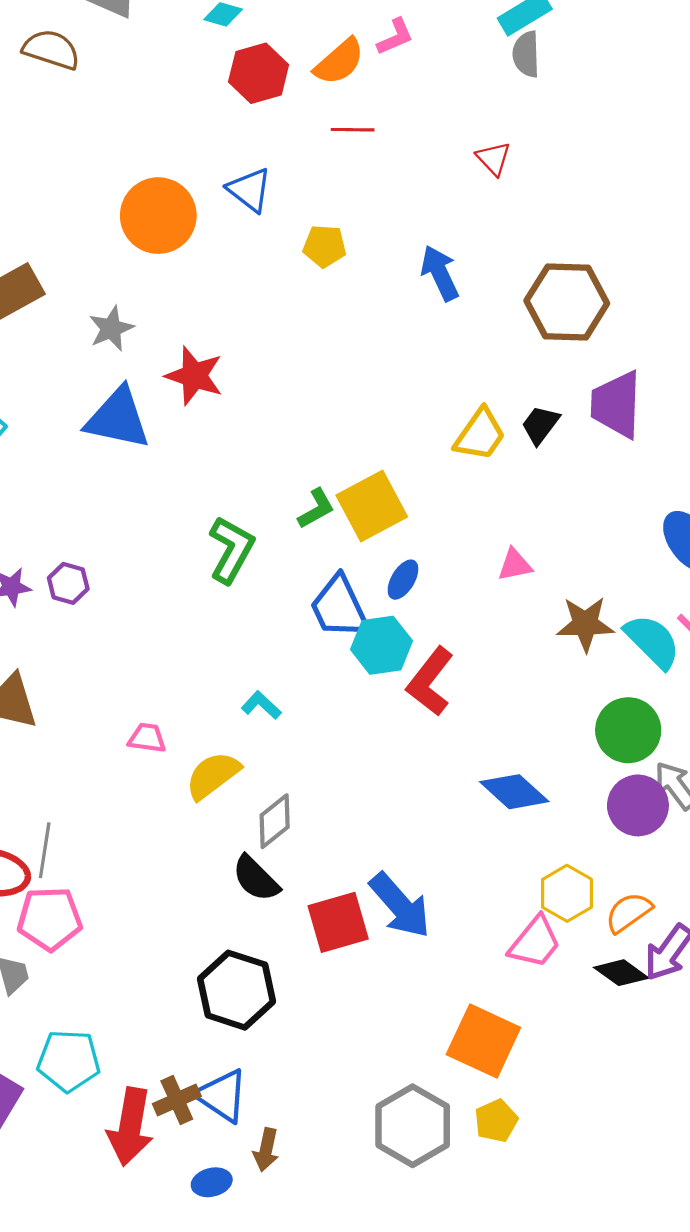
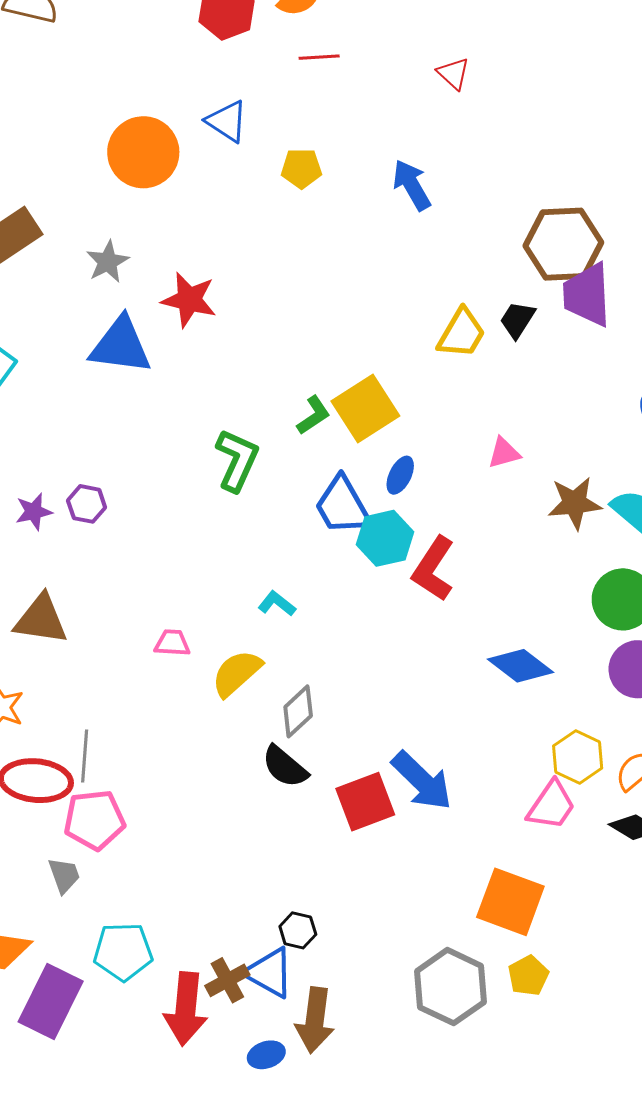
brown hexagon: (567, 302) -> (563, 244), moved
black hexagon: (237, 990) -> (298, 930), moved, size x0.5
brown arrow: (266, 1150) -> (315, 1020), size x1.6

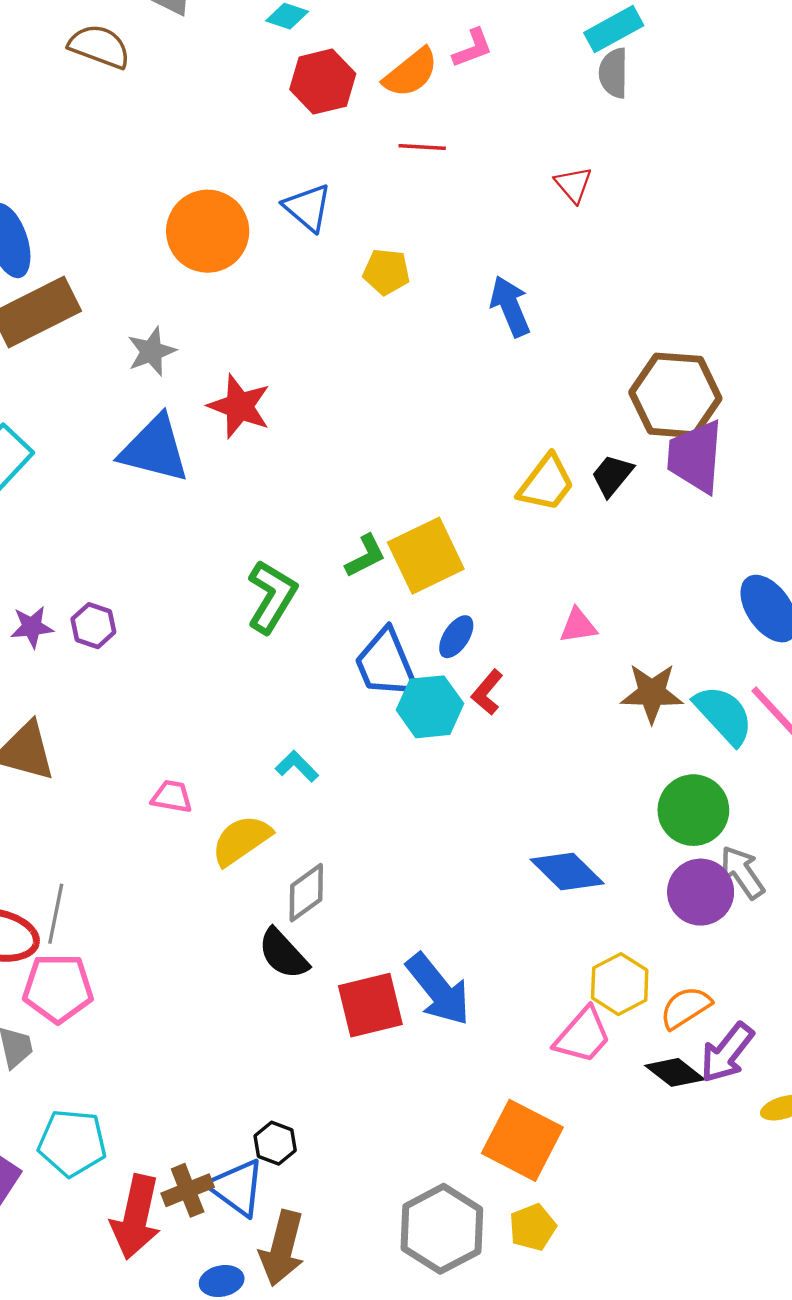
red L-shape: (433, 569) -> (487, 692), moved, size x0.6

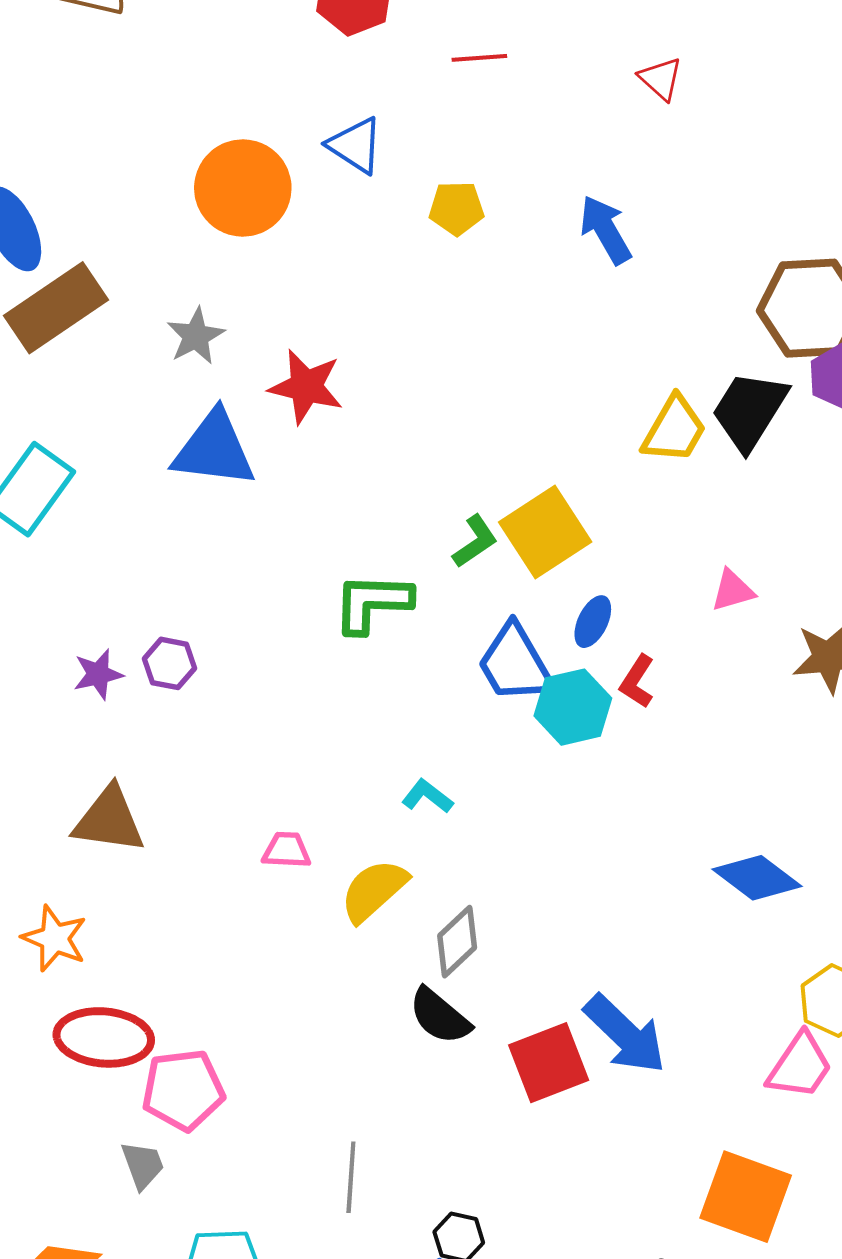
black trapezoid: (612, 475) -> (749, 411), size x1.6
green L-shape: (272, 597) -> (372, 603), turned -112
gray line: (56, 914) -> (351, 1177), moved

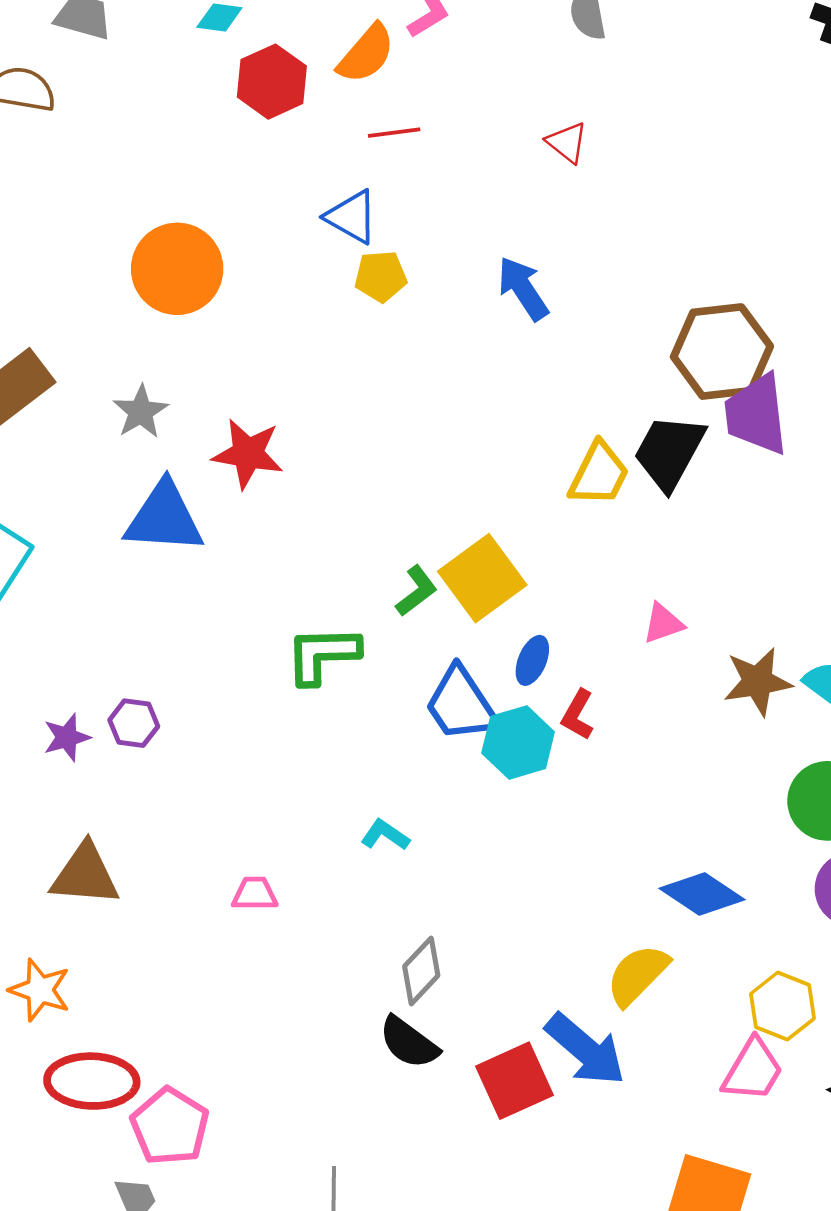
blue triangle: (355, 145) -> (352, 217), moved
yellow semicircle: (374, 890) -> (638, 975), moved
pink pentagon: (183, 1090) -> (170, 1126), turned -30

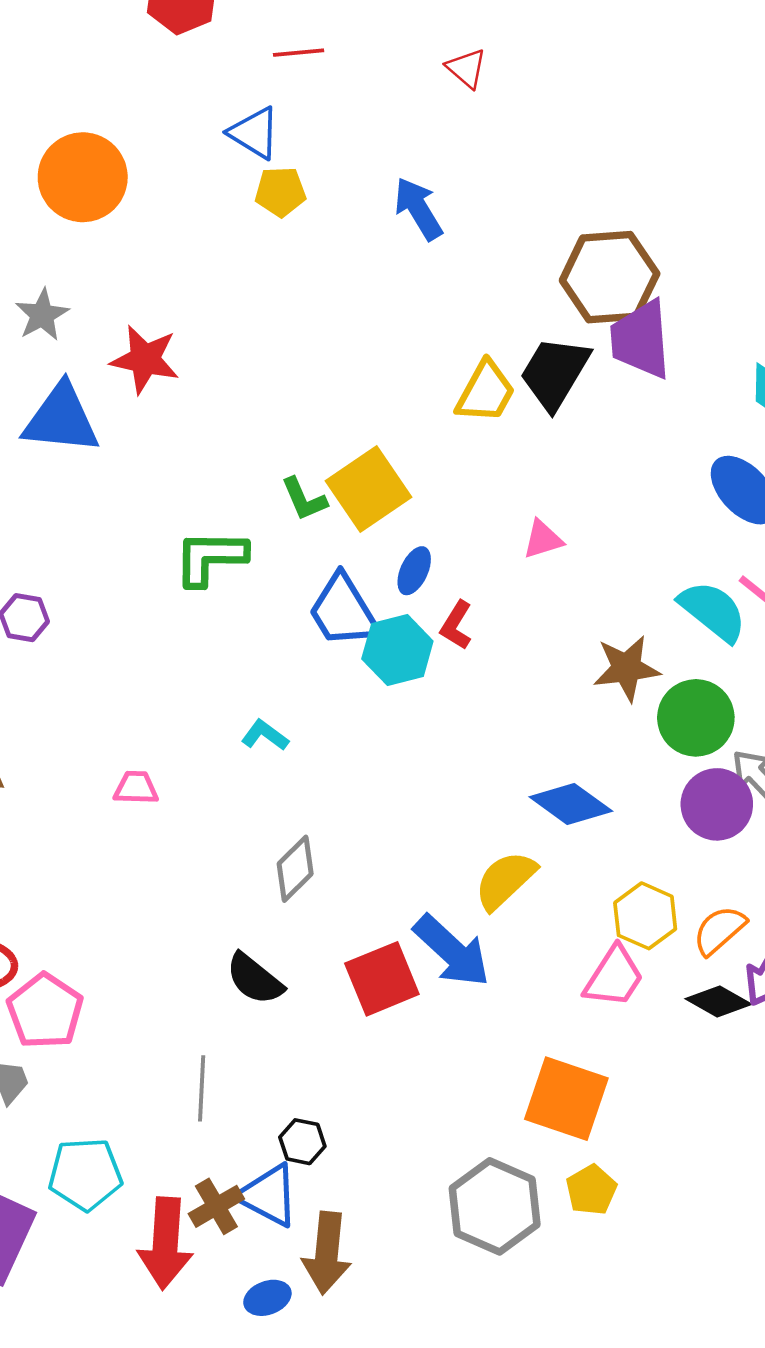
green L-shape: (416, 591) -> (304, 499), turned 102
brown star: (758, 682) -> (626, 668), moved
black semicircle: (409, 1043) -> (255, 979), moved

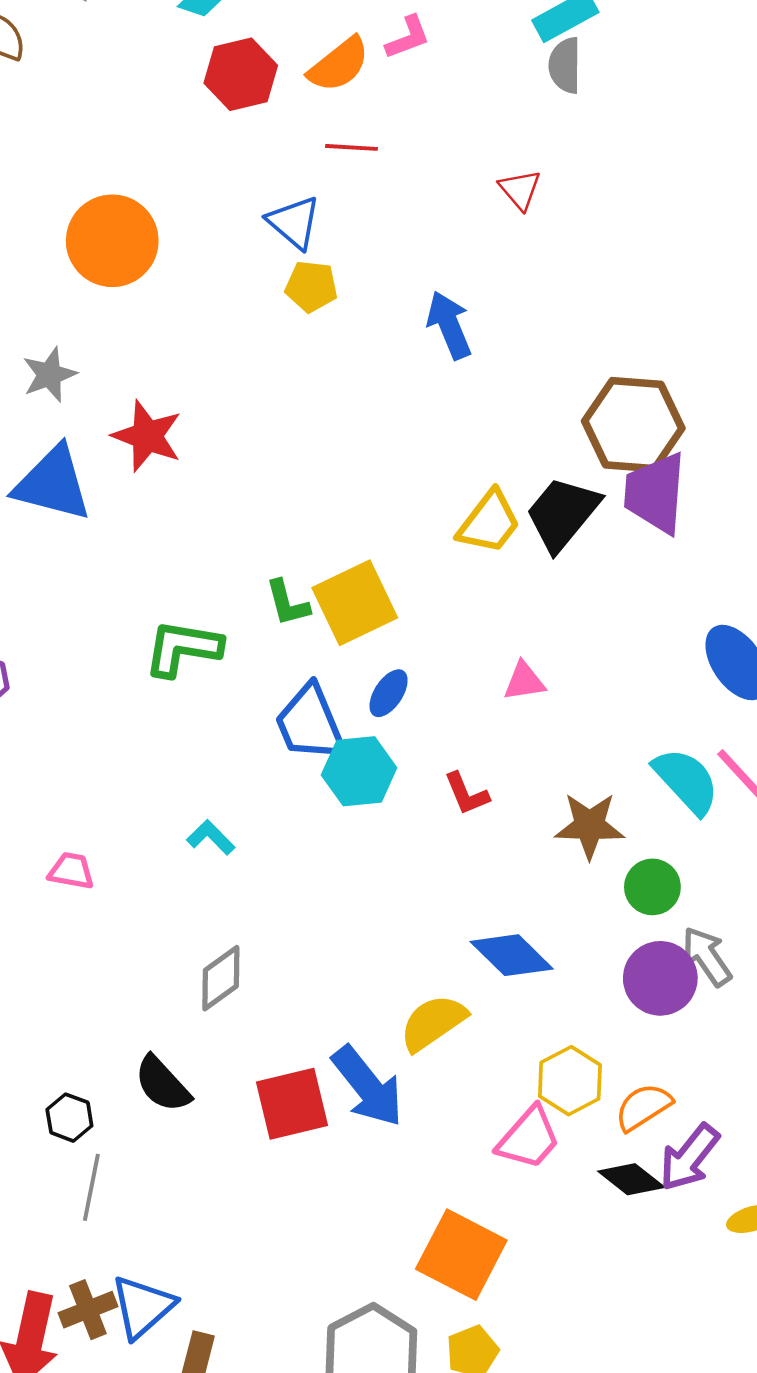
red L-shape: (456, 625) -> (466, 794), moved, turned -63
green circle: (696, 718) -> (652, 887), size x0.7
black hexagon: (302, 1142) -> (69, 1118), moved
blue triangle: (268, 1195) -> (143, 1307), turned 42

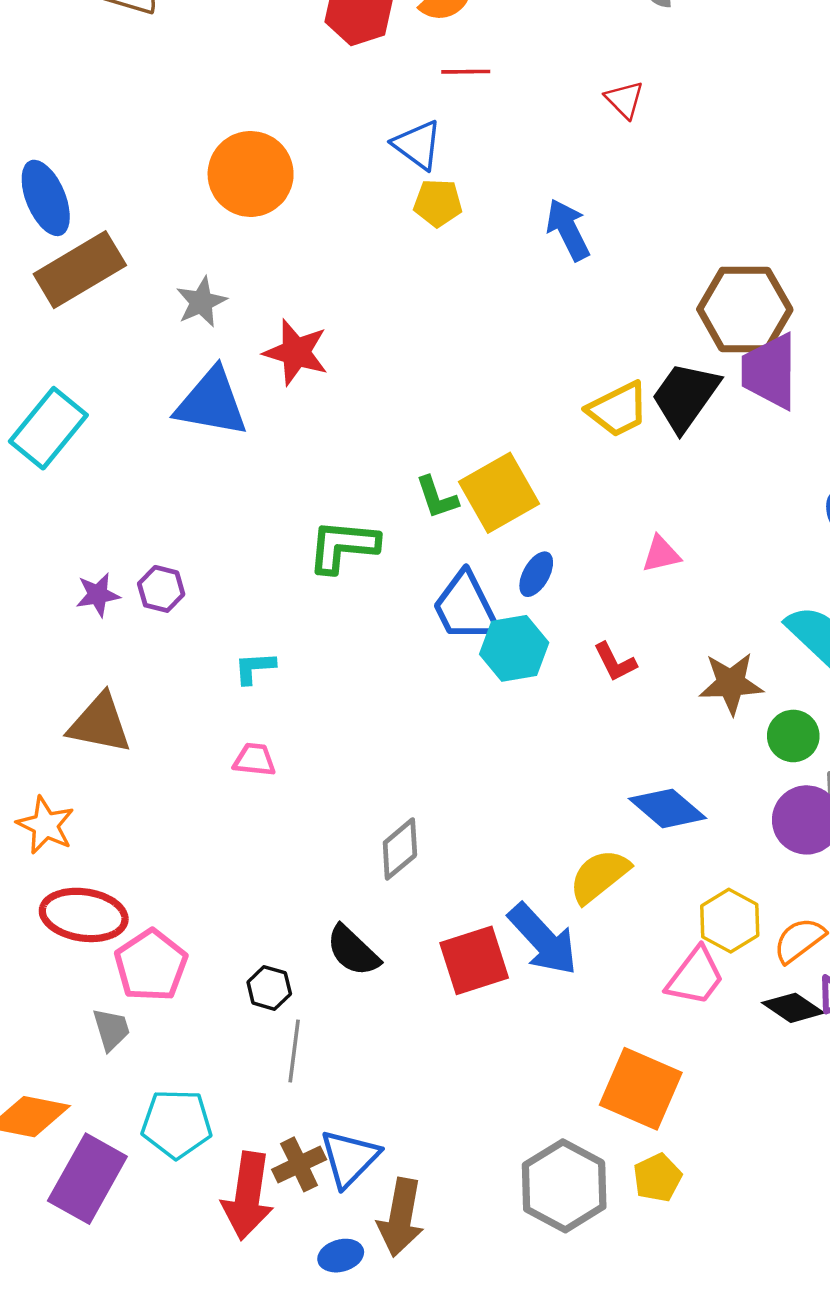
yellow trapezoid: (489, 522) -> (618, 409), turned 30
cyan L-shape: (211, 837) -> (255, 668), moved, turned -45

